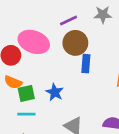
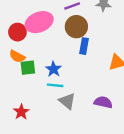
pink ellipse: (34, 42) -> (39, 22), turned -48
cyan line: (26, 114) -> (55, 85), moved

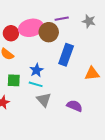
brown circle: (76, 27) -> (49, 32), moved
blue rectangle: (84, 46) -> (66, 55), size x1.5
green square: (28, 68) -> (14, 80), moved

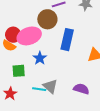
pink ellipse: (31, 28) -> (29, 36), moved
red circle: (11, 33) -> (13, 35), moved
cyan line: (36, 84) -> (39, 89), moved

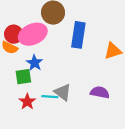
blue star: (40, 58) -> (35, 63), moved
red star: (10, 94) -> (27, 102), moved

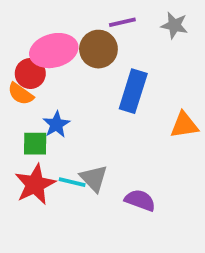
pink ellipse: (33, 34) -> (54, 51), moved
purple semicircle: (100, 92) -> (140, 200), moved
red star: (27, 102) -> (35, 184), size x1.5

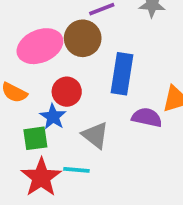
red circle: (30, 73) -> (67, 92), moved
gray triangle: (94, 178) -> (95, 135), moved
purple semicircle: (140, 200) -> (147, 117), moved

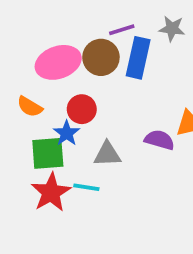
blue rectangle: (122, 74) -> (138, 58), moved
gray triangle: (95, 135) -> (107, 154), turned -44
green square: (35, 138) -> (48, 153), size x1.4

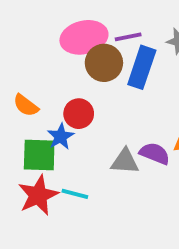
pink ellipse: (58, 62) -> (84, 37), moved
gray triangle: (107, 154) -> (125, 161), moved

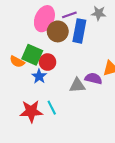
pink ellipse: (84, 37) -> (44, 19), turned -45
green square: (39, 155) -> (32, 55), moved, turned 30
cyan line: (75, 194) -> (52, 108), turned 56
red star: (38, 195) -> (31, 111), turned 30

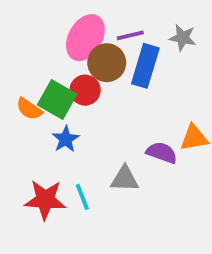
red circle: (48, 62) -> (85, 90), moved
gray triangle: (77, 85) -> (125, 179), moved

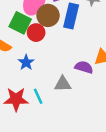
green square: (57, 100) -> (20, 23), moved

